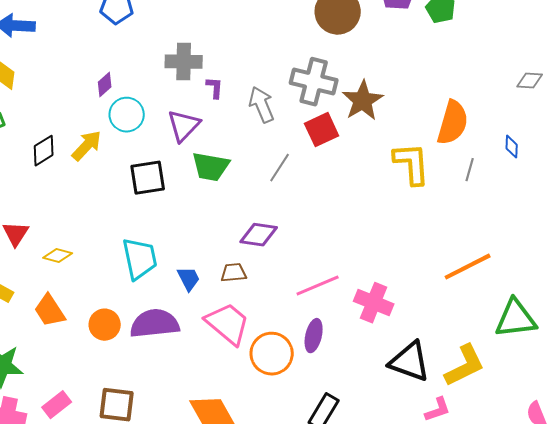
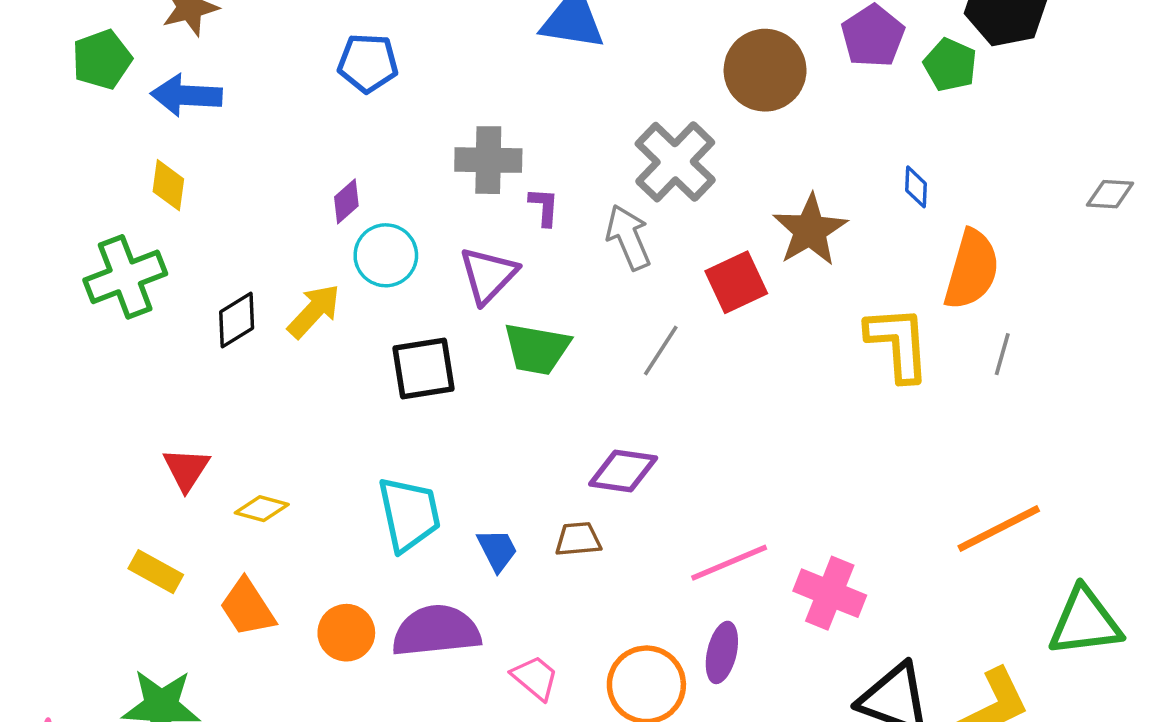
gray cross: (314, 82) -> (675, 162), moved, turned 30
blue diamond: (512, 147) -> (916, 187), moved
pink trapezoid: (228, 324) -> (535, 678), moved, size x0.6

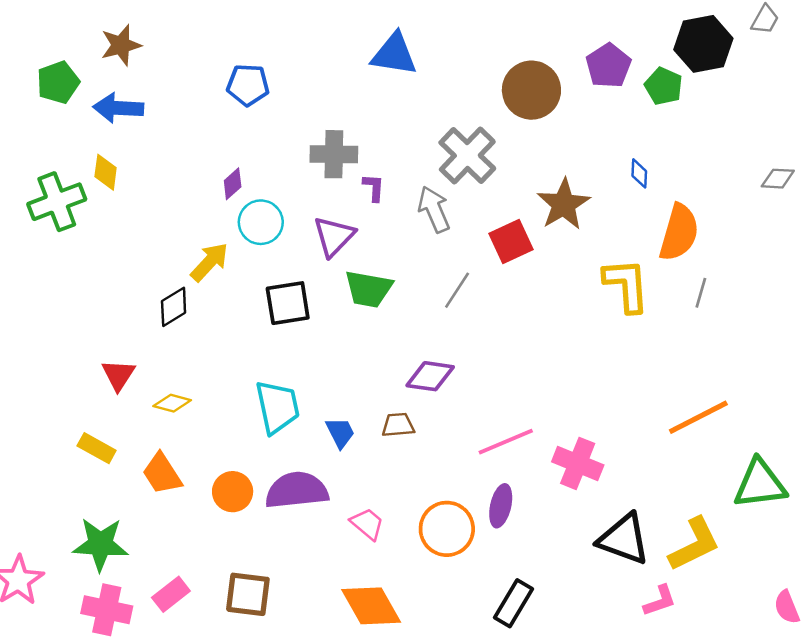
green cross: (125, 277) -> (57, 202), moved
black diamond: (237, 320) -> (174, 307), moved

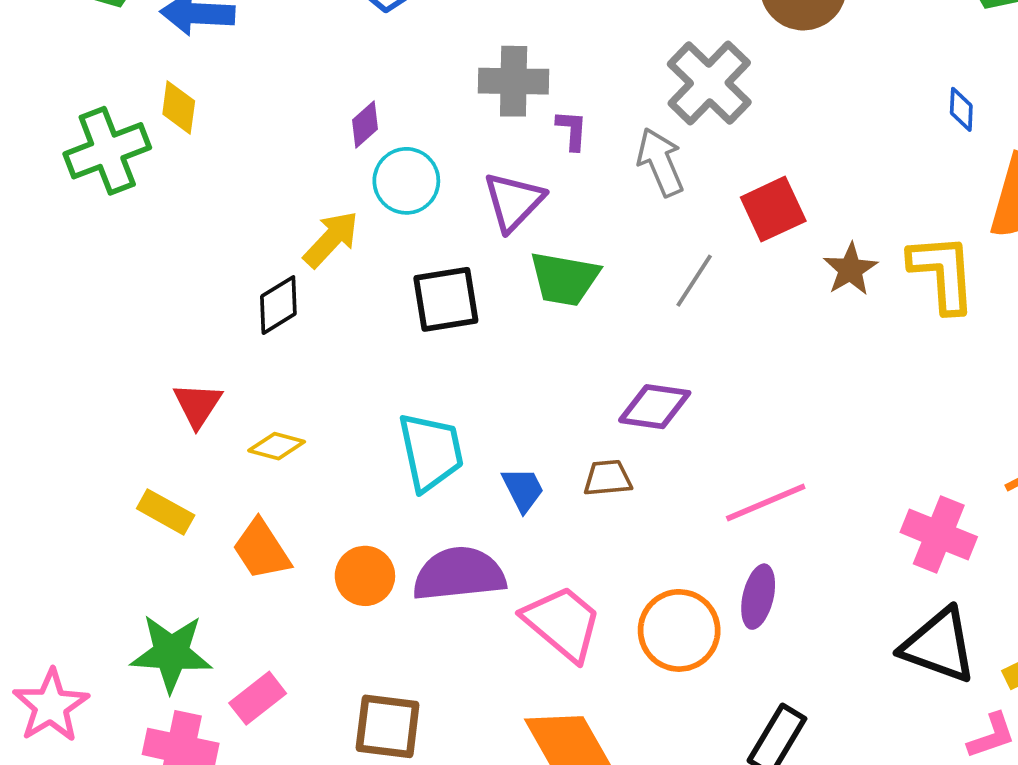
brown star: (564, 204) -> (850, 269), moved, size x0.7
pink cross: (578, 463) -> (939, 535), moved
pink trapezoid: (367, 524) -> (562, 623), size x1.6
pink rectangle: (171, 594) -> (258, 698), moved

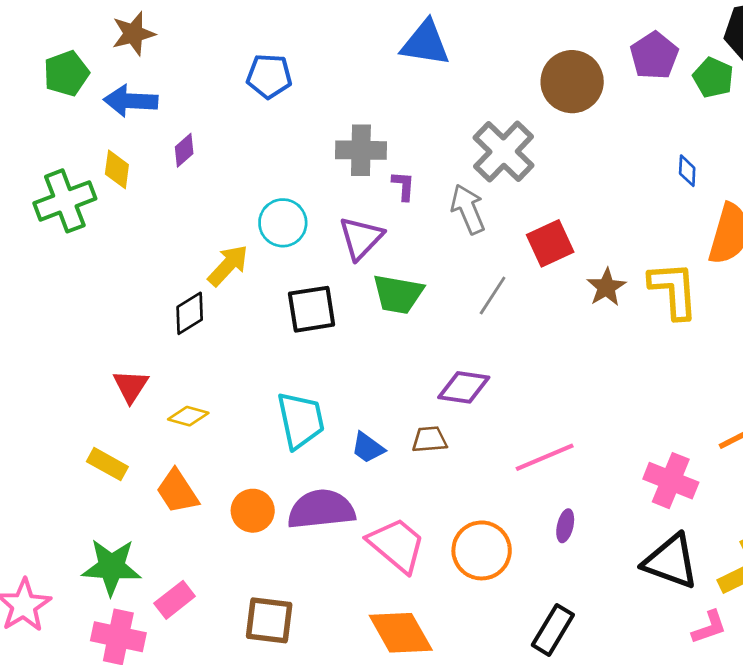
purple diamond: (365, 124) -> (184, 150), moved
blue trapezoid: (523, 489) -> (368, 448), turned 153
purple ellipse: (758, 597) -> (565, 526), moved, size x0.7

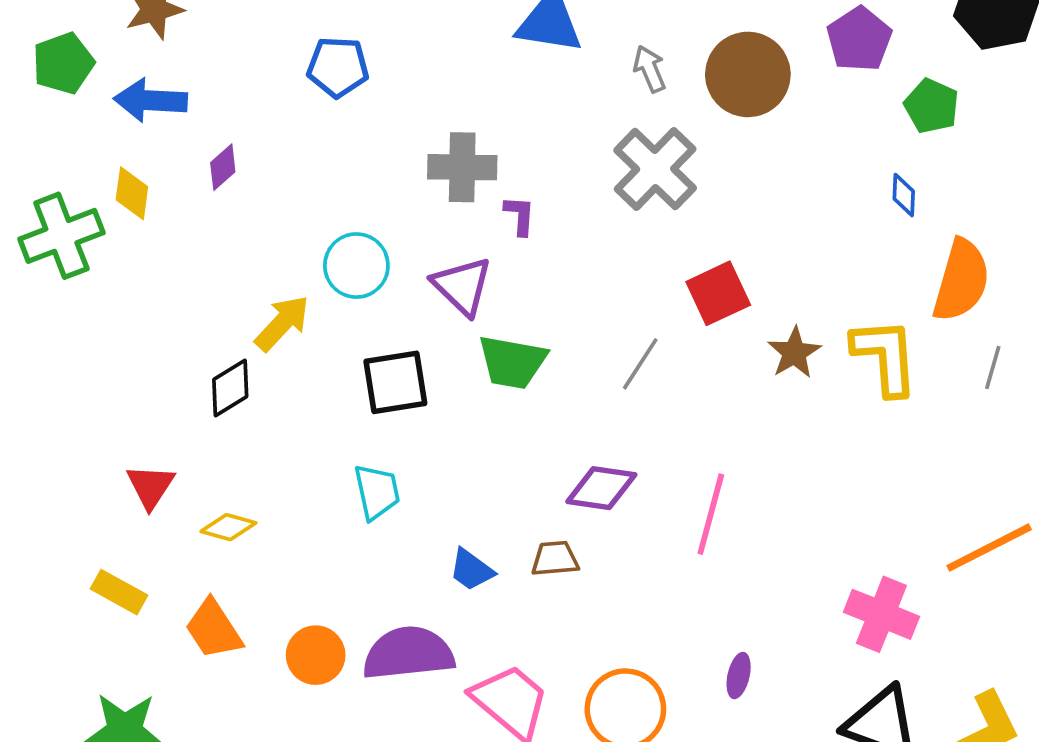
green pentagon: (713, 78) -> (932, 106), moved
gray arrow: (468, 209) -> (650, 69), moved, size x0.7
purple triangle: (361, 238) -> (462, 286), turned -30
cyan trapezoid: (301, 420) -> (377, 492), moved, size x0.7
pink line: (545, 457) -> (711, 514), moved, turned -52

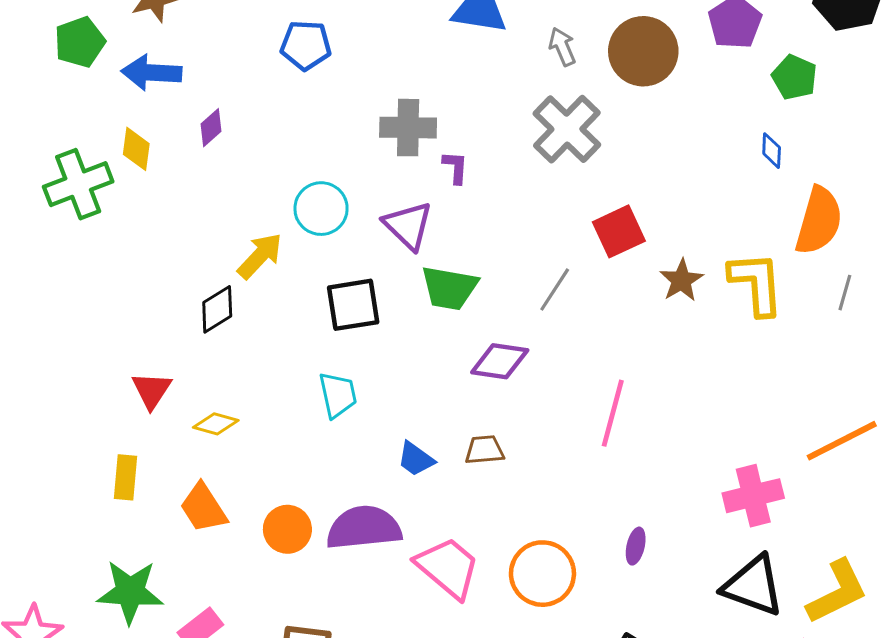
purple diamond: (601, 488) -> (500, 361), moved
yellow rectangle: (119, 592) -> (126, 477), turned 66
pink cross: (881, 614) -> (753, 496), turned -36

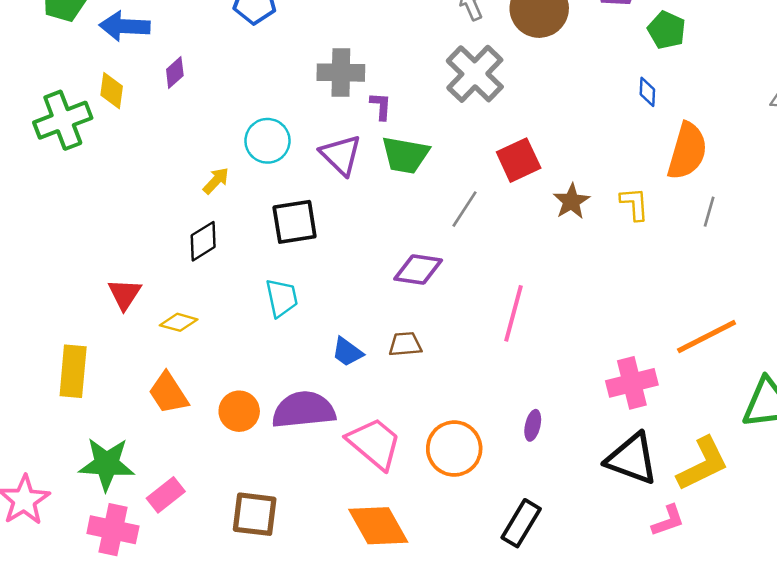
yellow arrow: (260, 256) -> (216, 181), size x0.7
yellow L-shape: (756, 283) -> (634, 204), size x0.6
green trapezoid: (449, 288) -> (405, 155), moved
black diamond: (217, 309) -> (203, 241), moved
yellow rectangle: (126, 477) -> (73, 371), moved, size x1.4

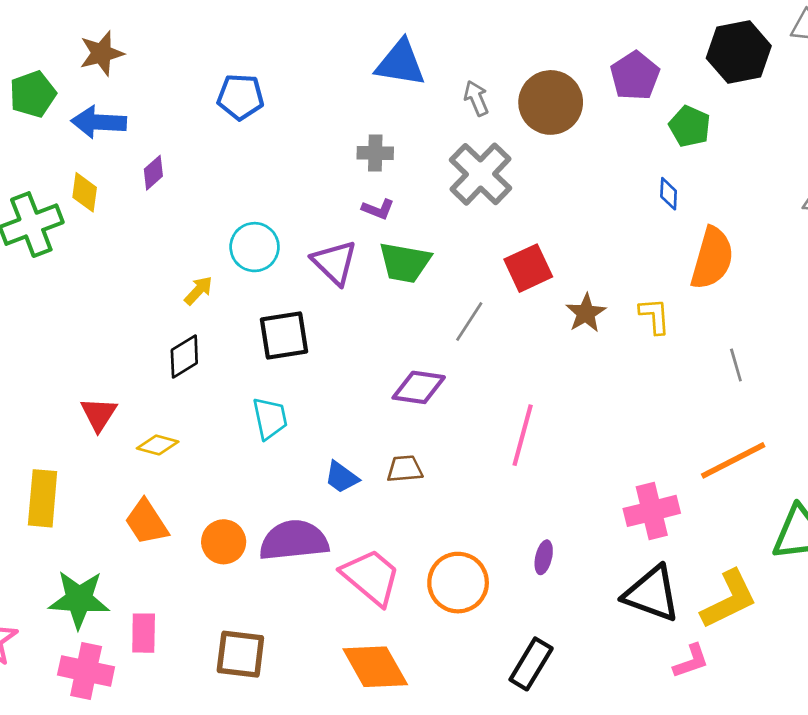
gray cross: (341, 73) -> (375, 153), moved, size x0.7
purple L-shape: (381, 106) -> (378, 209), turned 108
gray line: (709, 212) -> (736, 365), moved, turned -32
pink rectangle: (166, 495) -> (144, 633), turned -51

